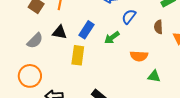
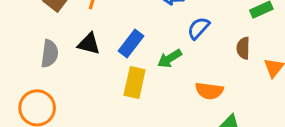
gray semicircle: (35, 41) -> (50, 54), turned -42
yellow rectangle: (78, 55) -> (135, 83), moved

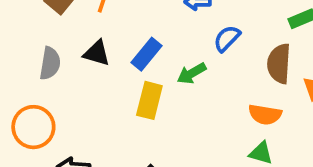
brown semicircle: (243, 48) -> (279, 64), size x1.5
orange semicircle: (209, 91) -> (265, 115), moved

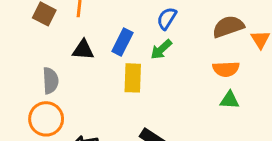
blue semicircle: (227, 38) -> (167, 18), moved
gray semicircle: (50, 63) -> (50, 81), moved
brown semicircle: (279, 64) -> (228, 27), turned 80

